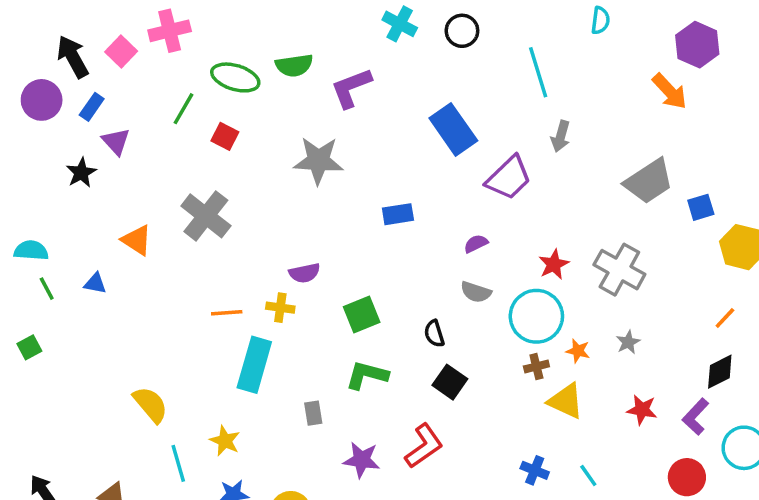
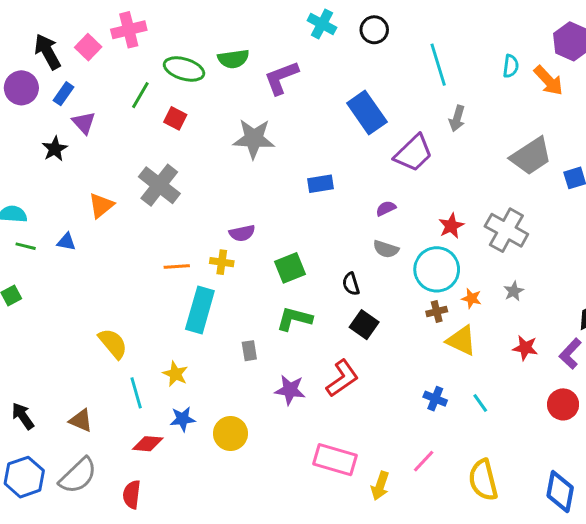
cyan semicircle: (600, 20) -> (511, 66), moved
orange triangle: (137, 240) -> (101, 205), turned 48
green line: (47, 289) -> (26, 246), turned -48

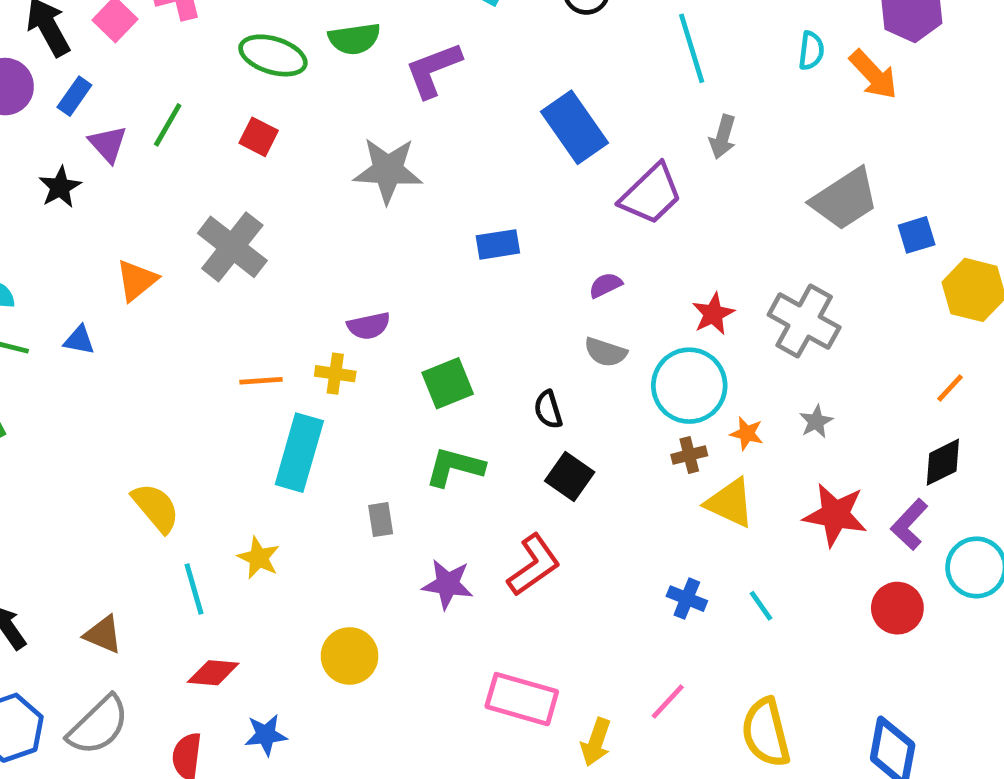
green line: (140, 95) -> (168, 125), moved
red star: (525, 348) -> (835, 515), size x1.5
blue star: (183, 419) -> (266, 735), moved

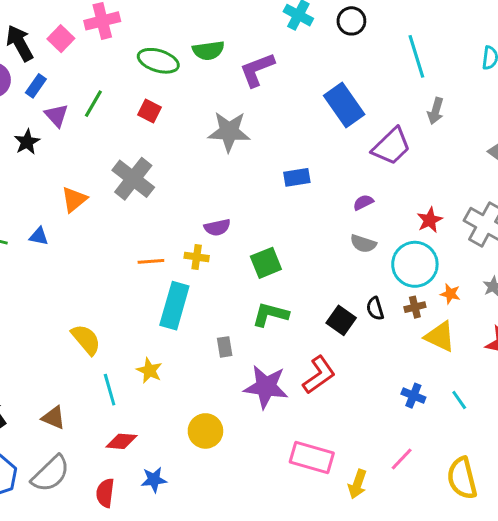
black semicircle: (548, 410) -> (375, 309), moved
purple star: (448, 584) -> (266, 387), size x1.4

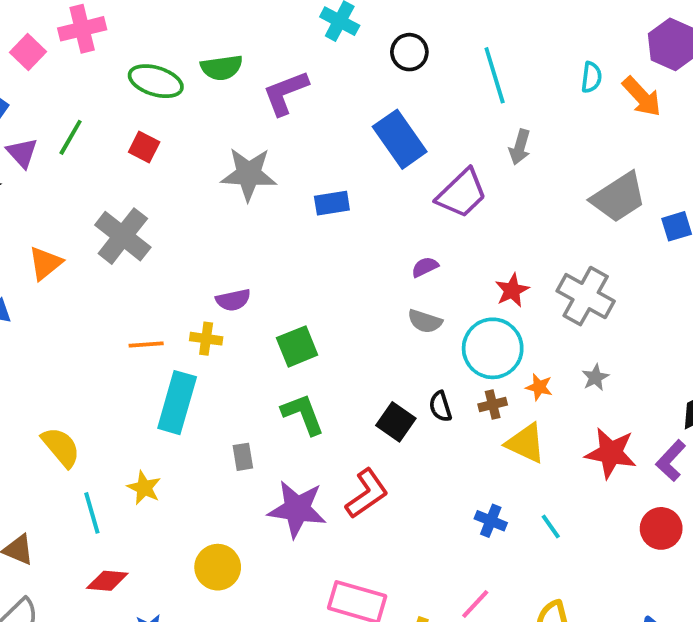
black circle: (351, 21) -> (409, 52), moved
blue rectangle: (297, 177) -> (332, 203), moved
green L-shape: (270, 314) -> (303, 414), turned 54

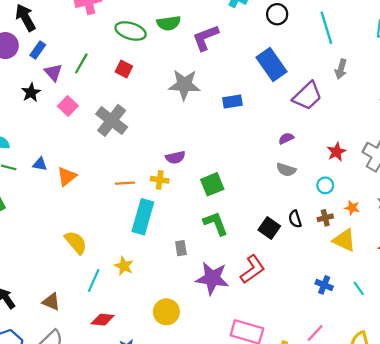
pink square: (28, 52) -> (68, 106), moved
orange triangle: (45, 263) -> (67, 176), moved
cyan circle: (493, 348) -> (325, 185), size x0.5
cyan line: (92, 513) -> (94, 280), turned 40

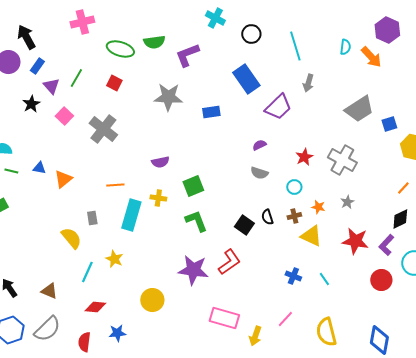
yellow cross: (160, 180) -> (158, 198), moved
gray rectangle: (181, 248) -> (92, 218), moved

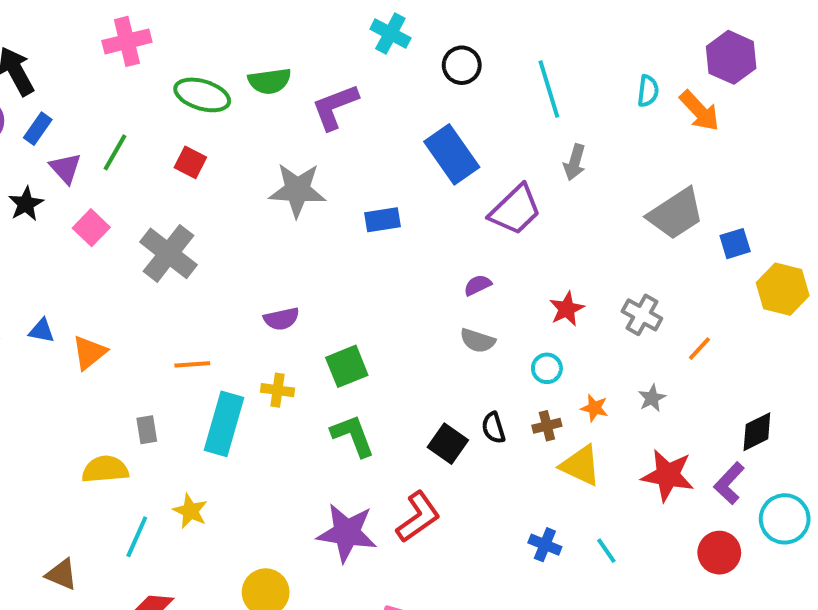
gray cross: (342, 160) -> (642, 315), size x0.7
orange line: (403, 188) -> (699, 349), moved
yellow semicircle: (71, 238) -> (105, 469), turned -55

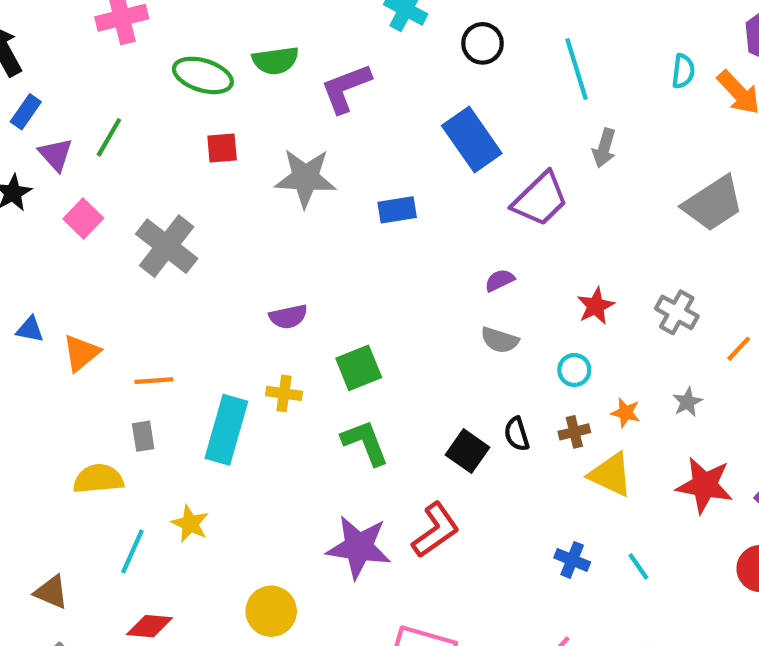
red square: (190, 162) -> (222, 148), moved, turned -32
orange line: (192, 364) -> (154, 381), moved

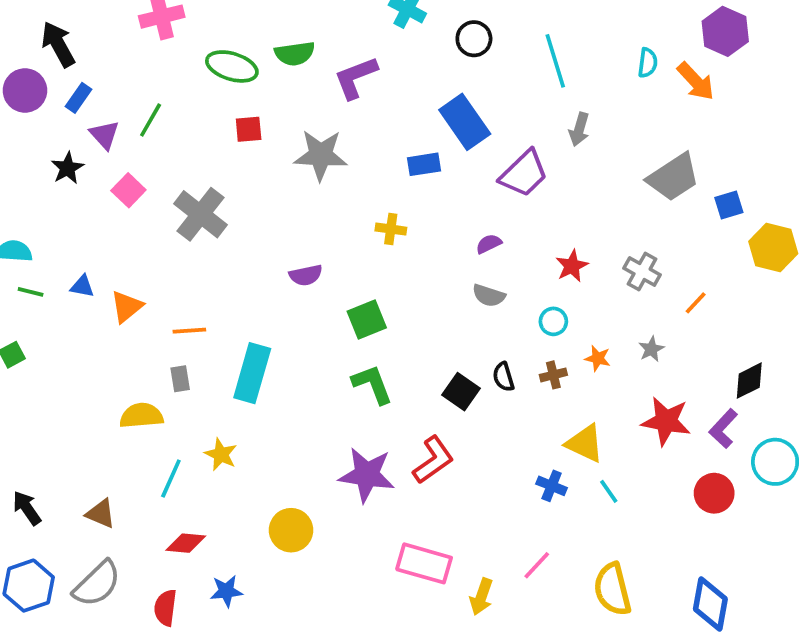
blue rectangle: (397, 210) -> (424, 164), moved
yellow cross: (284, 393) -> (391, 229), moved
yellow triangle: (611, 475) -> (585, 443), moved

